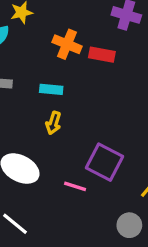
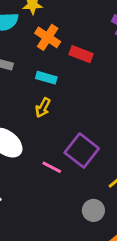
orange cross: (67, 44) -> (48, 37), moved
red rectangle: (102, 55) -> (81, 54), moved

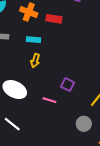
purple square: (82, 151) -> (68, 85), size x0.6

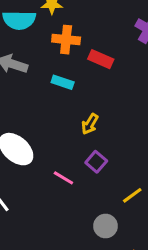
orange cross: (29, 12) -> (66, 40), turned -30
yellow arrow: (35, 61) -> (90, 124), moved

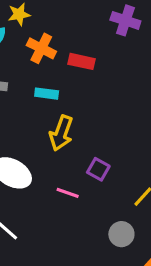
orange cross: (66, 40) -> (41, 48), turned 32
yellow arrow: (90, 124) -> (61, 133), moved, size x1.5

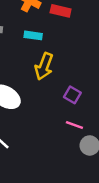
pink line: (68, 193) -> (74, 125), moved

